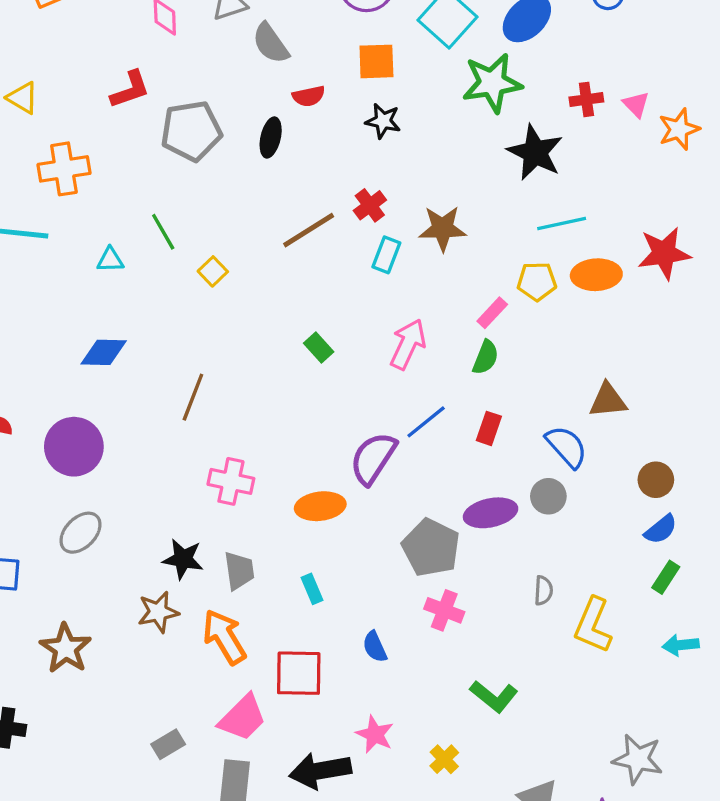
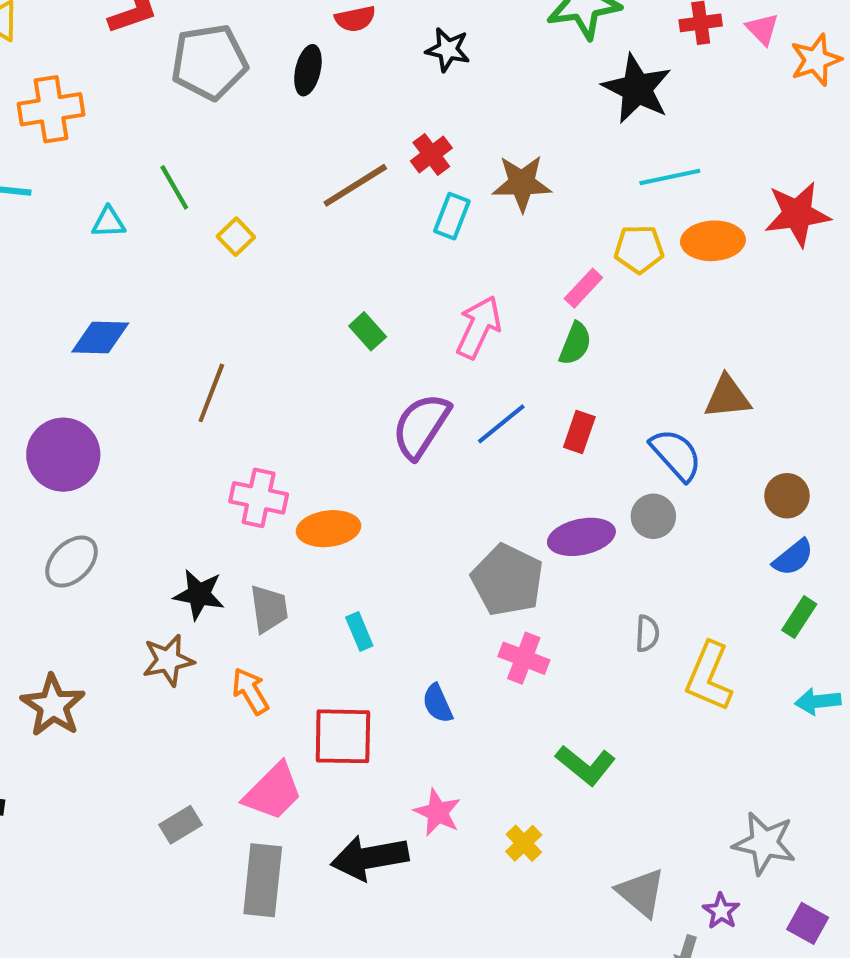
purple semicircle: (373, 458) -> (421, 426), moved
orange ellipse: (320, 506) -> (329, 529), moved
orange arrow: (224, 637) -> (250, 691), size x0.7

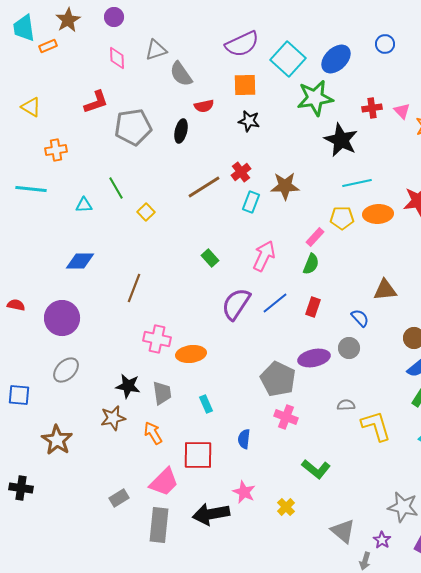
orange cross: (51, 109) -> (56, 150), size x0.7
blue semicircle: (676, 455) -> (360, 318), size x0.7
gray semicircle: (647, 634) -> (346, 405), turned -96
yellow L-shape: (709, 677) -> (376, 426), turned 140
blue semicircle: (437, 703) -> (244, 439), turned 30

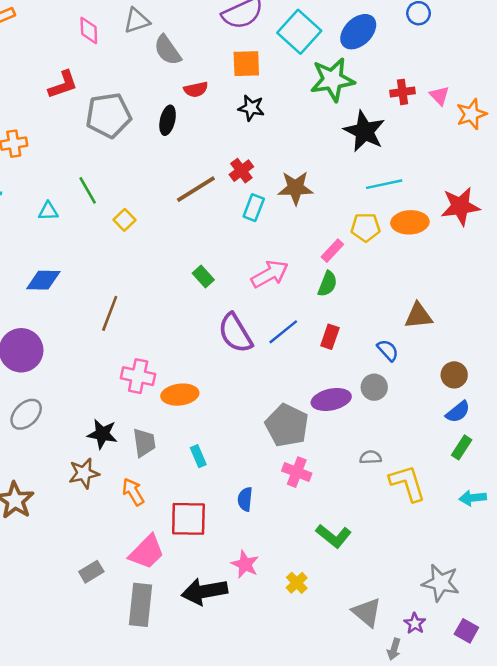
pink arrow: (264, 256) -> (270, 274), turned 36
purple semicircle: (236, 304) -> (235, 333), turned -64

